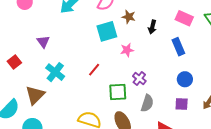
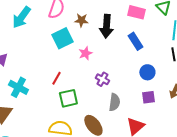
black arrow: (152, 27) -> (106, 26), size x1.6
green square: (118, 92) -> (68, 98), moved

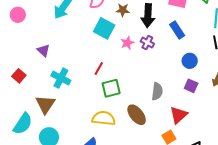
cyan square: (62, 38) -> (104, 28), turned -35
purple cross: (102, 79) -> (147, 43), moved
purple square: (148, 97) -> (191, 86), turned 32

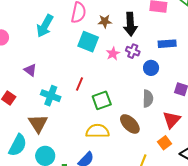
blue rectangle: (177, 30) -> (167, 44), moved, turned -54
blue circle: (190, 61) -> (151, 68), moved
red line: (99, 68) -> (79, 84), moved

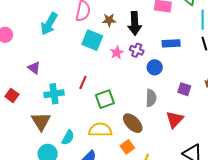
cyan cross: (51, 96) -> (54, 94), turned -30
orange square: (165, 143) -> (127, 147), moved
cyan semicircle: (18, 145) -> (68, 137), moved, size x0.7

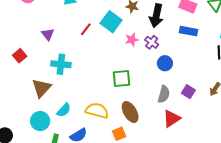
blue rectangle: (171, 43) -> (188, 31), moved
red line: (83, 82) -> (86, 29), moved
gray semicircle: (151, 98) -> (164, 94), moved
green square: (105, 99) -> (122, 79), moved

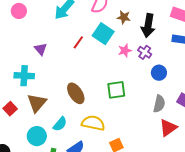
red square: (20, 56) -> (10, 109), moved
cyan cross: (61, 64) -> (24, 76), moved
brown ellipse: (130, 112) -> (76, 93), moved

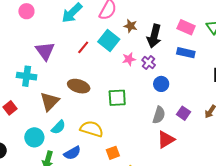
purple triangle: (41, 49) -> (45, 51), size x1.5
brown ellipse: (76, 93) -> (79, 86), moved, turned -45
brown triangle: (37, 103) -> (50, 101), moved

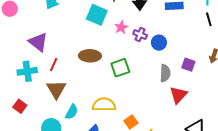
red line: (83, 47) -> (54, 65), moved
purple cross: (149, 63) -> (140, 35), moved
brown ellipse: (79, 86) -> (90, 56), moved

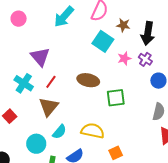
purple cross: (140, 35) -> (145, 59), moved
cyan cross: (27, 71) -> (24, 83), turned 30

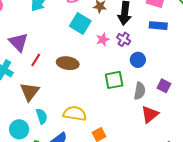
red line: (51, 82) -> (36, 60), moved
green square: (116, 98) -> (114, 80), moved
cyan semicircle: (59, 132) -> (42, 116), turned -56

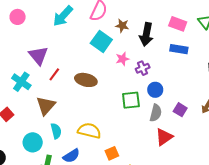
purple cross: (124, 39) -> (143, 68), moved, turned 32
blue circle: (138, 60) -> (155, 90), moved

